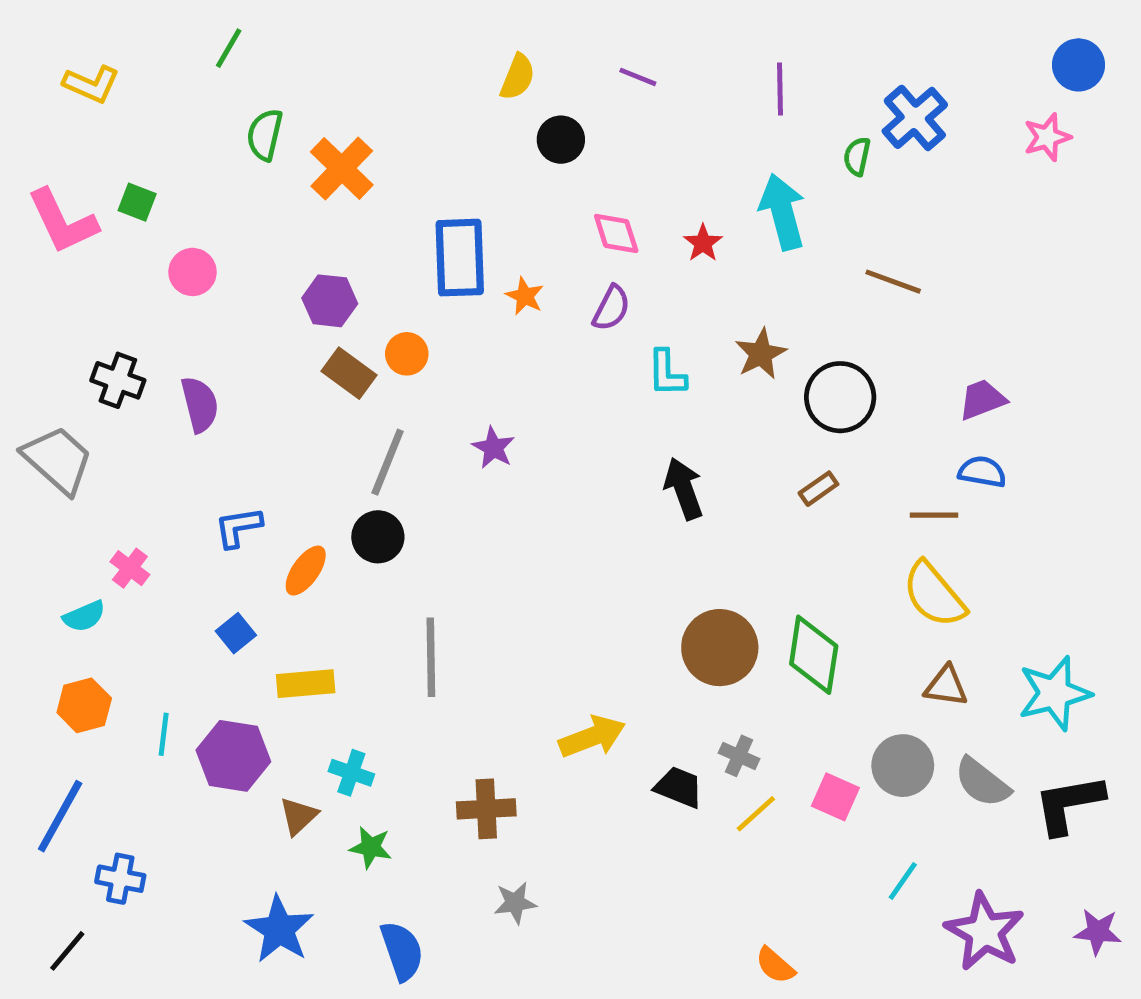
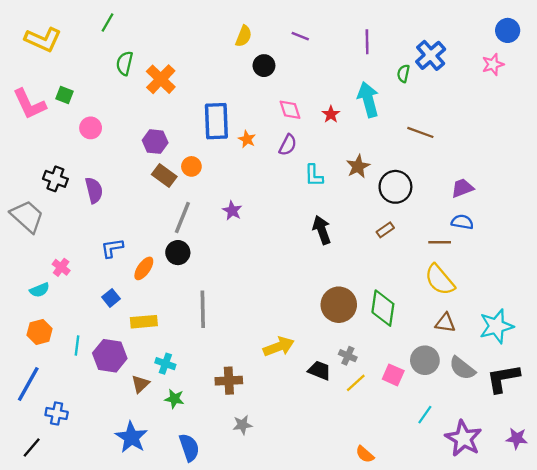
yellow L-shape: (91, 84) -> (43, 40), size x1.4

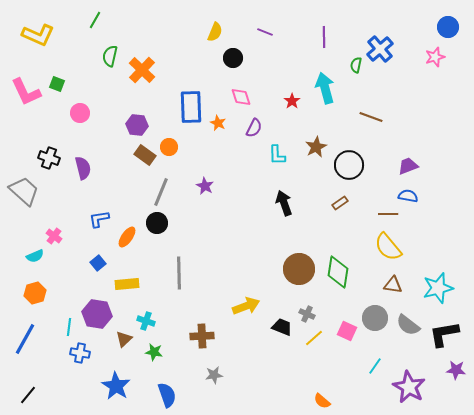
pink diamond: (290, 110) -> (241, 97), moved
cyan line: (77, 345) -> (69, 327), moved
blue cross: (57, 413) -> (80, 353), moved
purple star: (517, 438) -> (456, 370), moved

